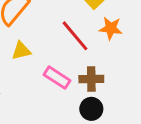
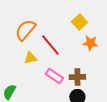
red line: (75, 36) -> (50, 45), moved

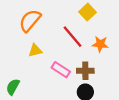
orange star: (90, 43) -> (100, 44), moved
red line: (50, 45) -> (73, 37), moved

